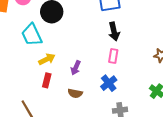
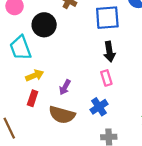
pink rectangle: (113, 56) -> (106, 78), turned -32
brown semicircle: (75, 93) -> (62, 115), size x1.6

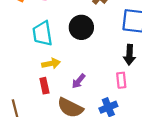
black circle: (44, 25) -> (81, 27), moved
red rectangle: (33, 98) -> (44, 86), turned -42

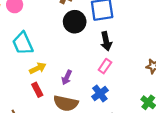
black circle: (81, 27) -> (75, 22), moved
pink rectangle: (121, 80) -> (105, 66), turned 56

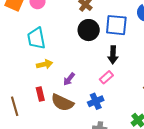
red rectangle: (37, 90) -> (40, 94), moved

